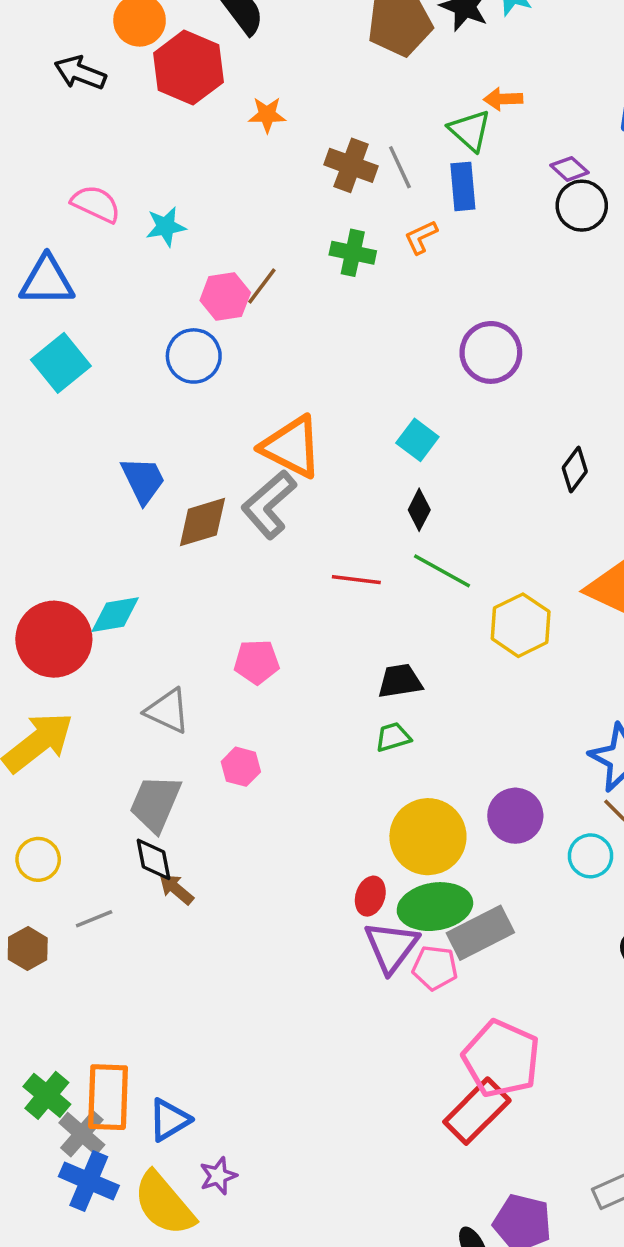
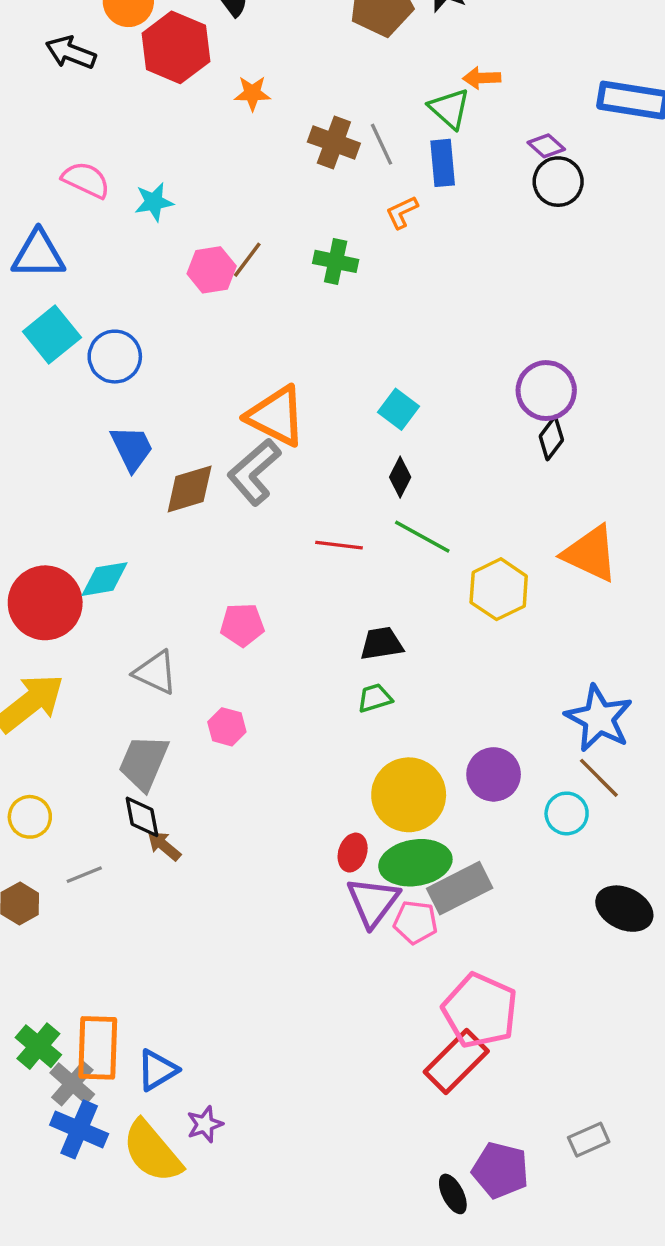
green cross: (353, 253) -> (336, 261), moved
purple circle: (491, 352) -> (546, 391), moved
blue circle: (194, 356) -> (115, 357), moved

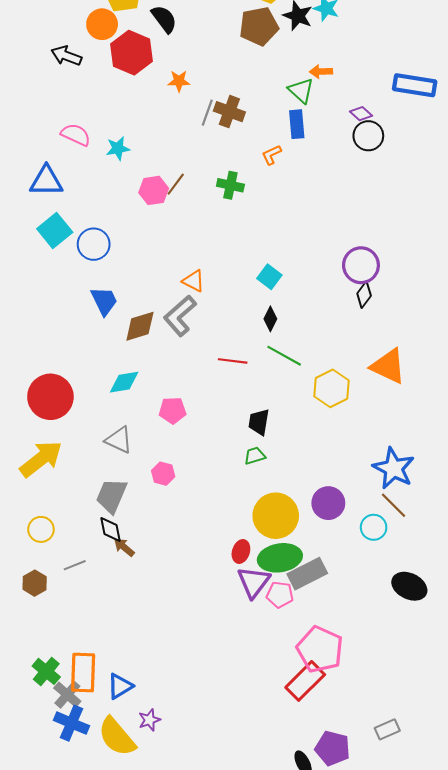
gray line: (381, 144) -> (207, 113), moved, turned 45
orange triangle: (276, 416) -> (194, 281), size x0.6
cyan diamond: (105, 579) -> (124, 382), moved
black trapezoid: (381, 644) -> (259, 422), turned -72

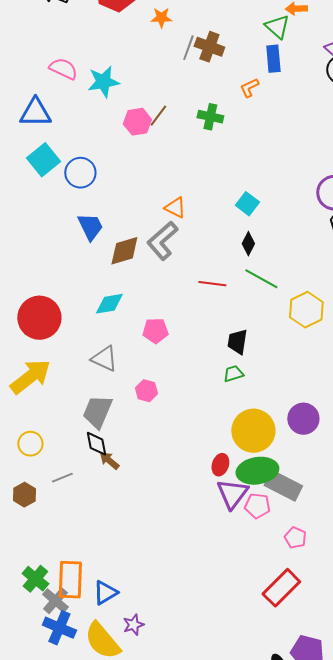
cyan star: (118, 148) -> (103, 82), size x1.4
gray rectangle: (307, 574) -> (283, 486), turned 54
pink pentagon: (320, 649) -> (295, 538), moved, size x0.5

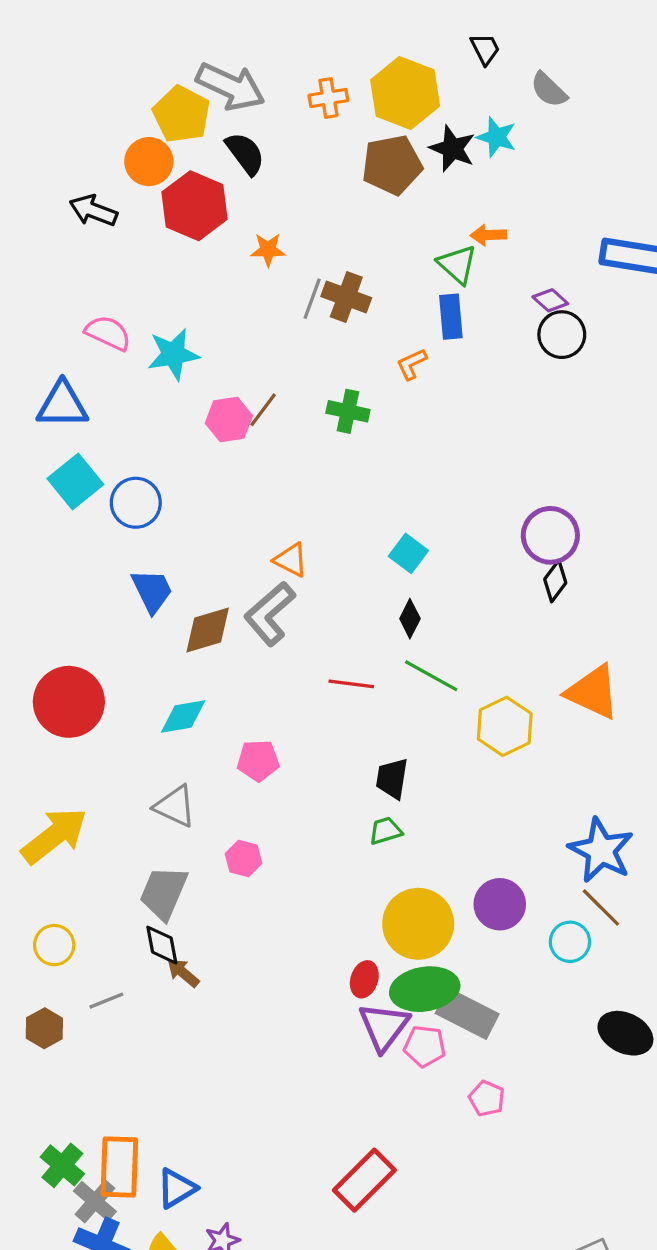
red circle: (39, 318) -> (69, 702), moved
red rectangle: (281, 588) -> (364, 1180), moved

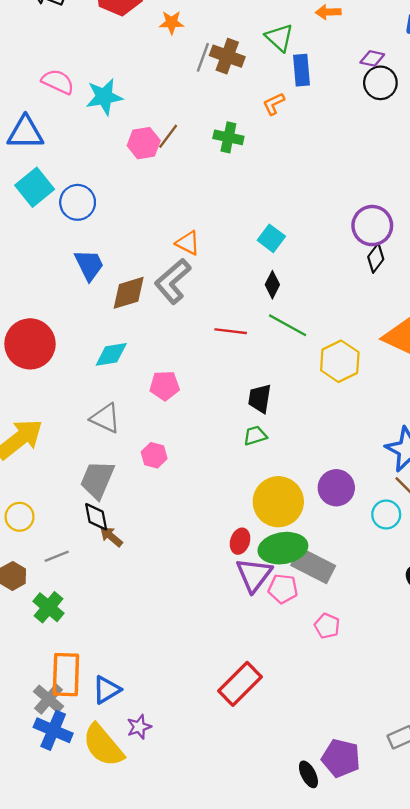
green triangle: (457, 264) -> (279, 38), moved
purple diamond: (550, 300) -> (372, 58), turned -30
green cross: (62, 1165) -> (49, 607), moved

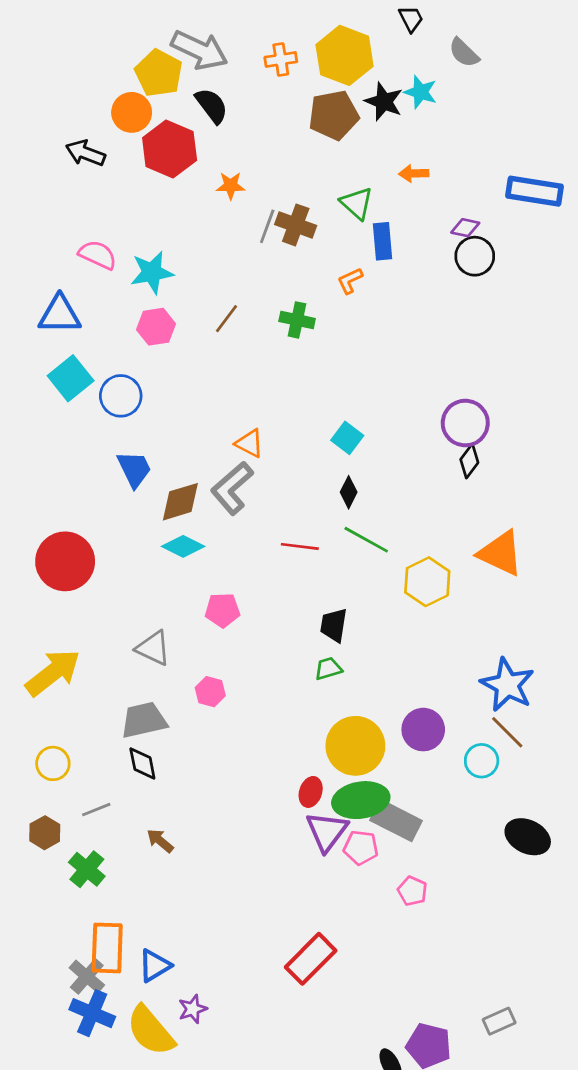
pink hexagon: (144, 143) -> (156, 327), moved
cyan diamond: (111, 354) -> (183, 546), moved, turned 36
gray trapezoid: (97, 480) -> (144, 720), turned 54
brown arrow: (111, 537) -> (160, 841), moved

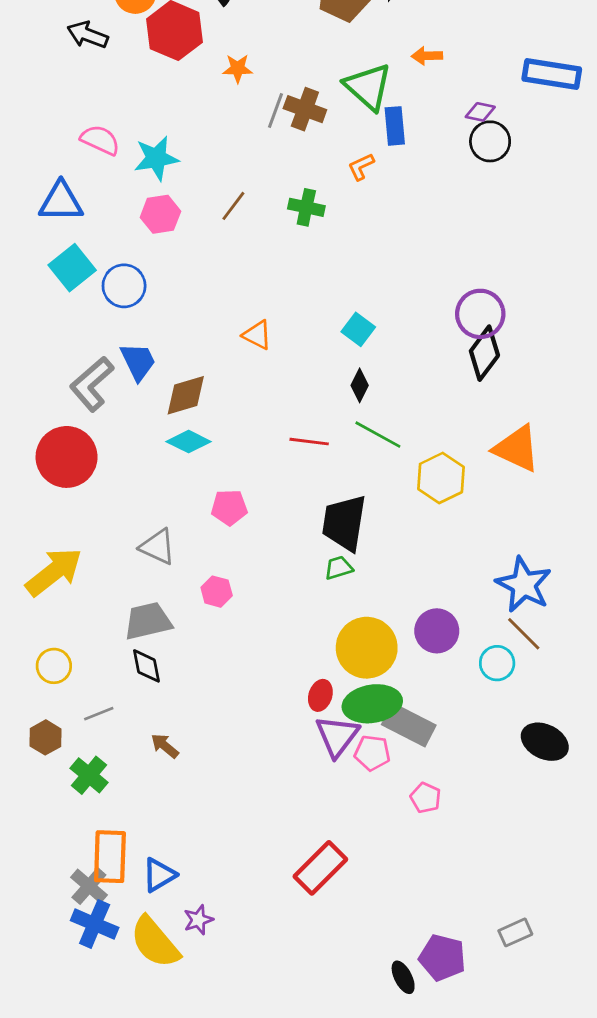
green triangle: (357, 203) -> (368, 87), size x1.4
black diamond: (469, 461) -> (484, 353), size x1.5
gray L-shape: (232, 488) -> (92, 384), moved
black trapezoid: (334, 625) -> (344, 523), size x1.6

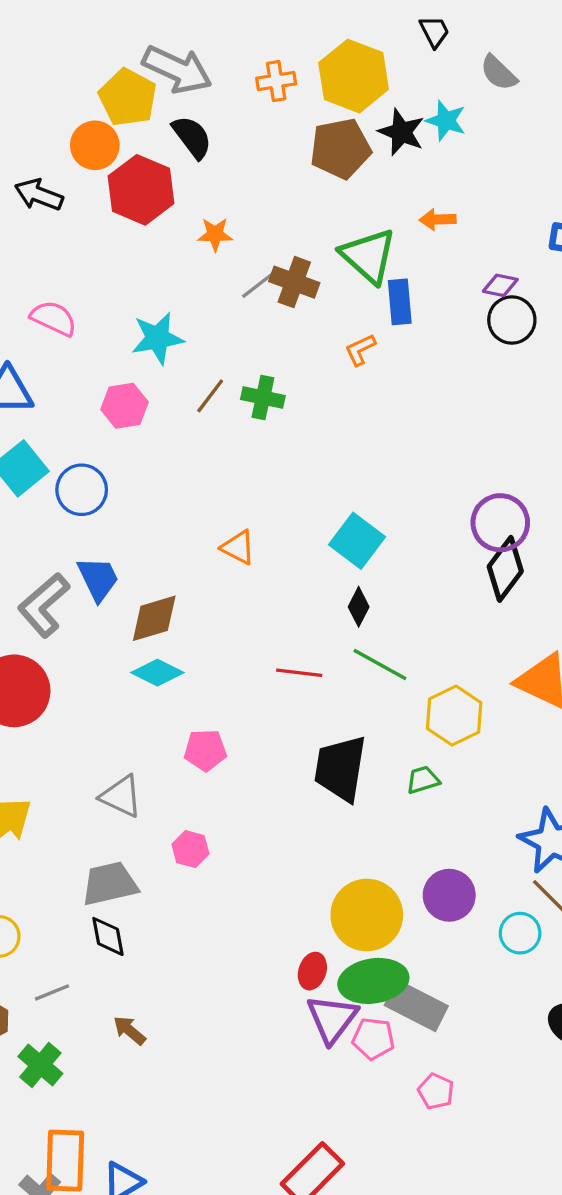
gray line: (275, 111) -> (260, 284), turned 32
cyan star: (156, 158) -> (157, 338), moved
green cross: (306, 207) -> (263, 397), moved
cyan square: (358, 329) -> (357, 541), size x1.4
green trapezoid: (339, 568) -> (423, 780), moved

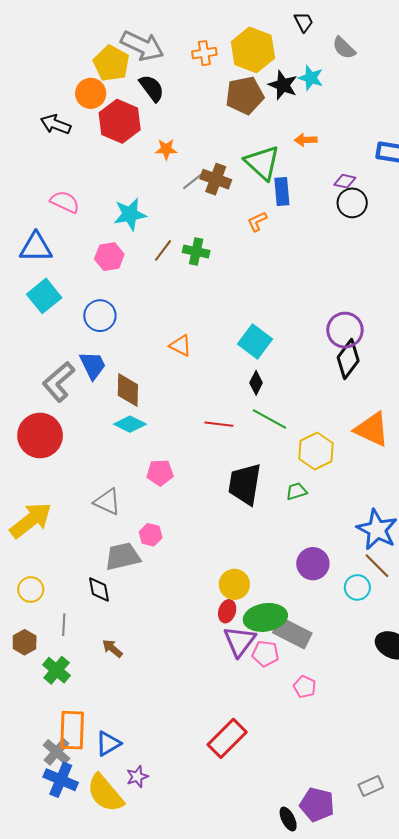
blue circle: (82, 490) -> (100, 316), moved
brown diamond: (154, 618) -> (128, 390), turned -72
gray trapezoid: (110, 884) -> (123, 556), moved
yellow circle: (367, 915) -> (234, 584), moved, size x0.7
gray line: (52, 992) -> (64, 625), turned -65

